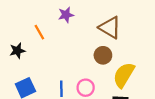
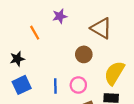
black star: (17, 51) -> (17, 59), moved
brown circle: (103, 55) -> (84, 54), moved

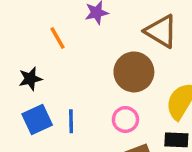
brown circle: (84, 54) -> (134, 72), size x1.5
blue line: (55, 86) -> (71, 121), moved

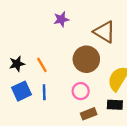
orange line: (58, 38) -> (42, 65), moved

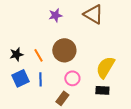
brown triangle: (105, 32) -> (93, 14), moved
brown circle: (86, 59) -> (64, 50), moved
brown rectangle: (89, 114) -> (62, 98), moved, turned -32

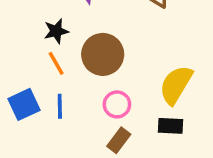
black star: (16, 54) -> (56, 31), moved
brown rectangle: (62, 98) -> (119, 140), moved

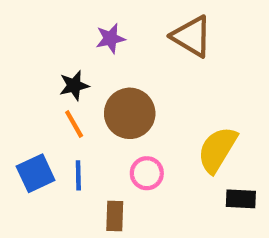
black rectangle: (171, 126) -> (241, 199), moved
brown rectangle: (119, 140) -> (115, 216), moved, turned -35

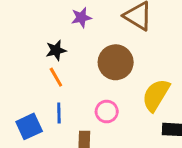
brown circle: (130, 113) -> (116, 62), moved
blue square: (36, 173) -> (29, 126), moved

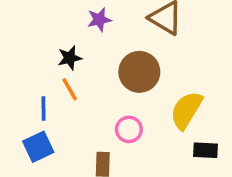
blue line: (59, 113) -> (44, 108), moved

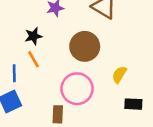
yellow semicircle: (186, 110) -> (119, 75), size x0.6
pink circle: (129, 129) -> (77, 89), size x1.6

